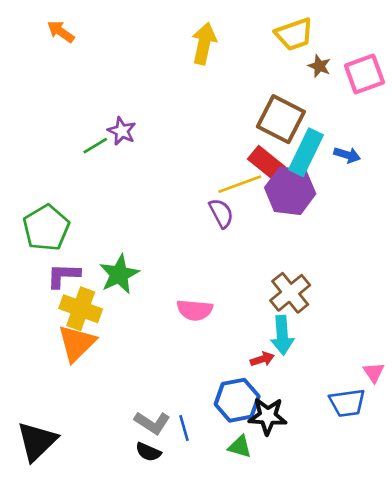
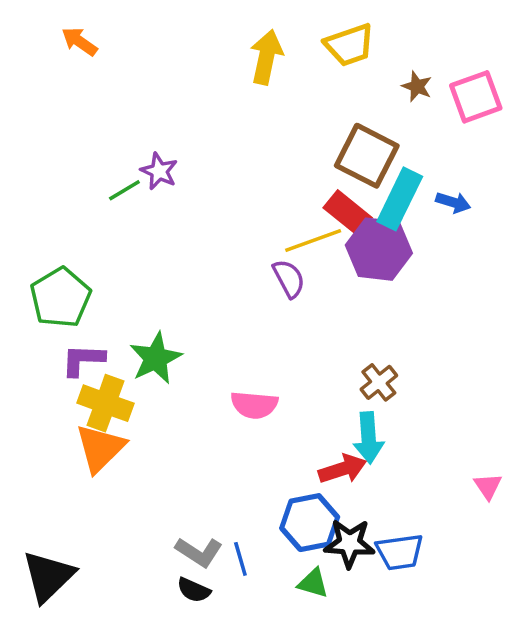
yellow trapezoid: (294, 34) -> (349, 45), moved
brown cross: (290, 293) -> (379, 382), size x0.7
red arrow: (262, 359) -> (343, 469), size x1.5
blue trapezoid: (347, 403) -> (400, 552), moved

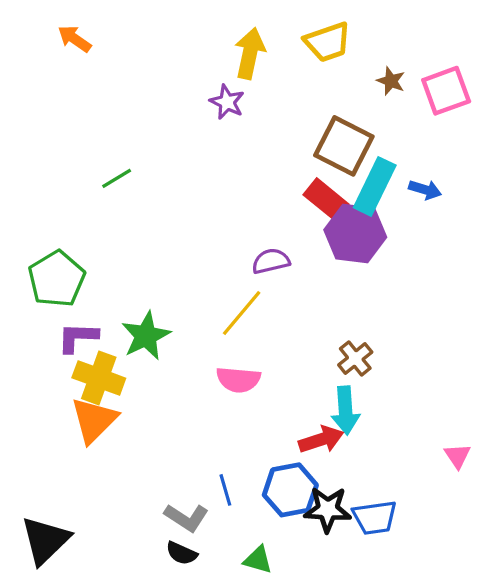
purple star: (159, 171) -> (227, 102), moved
yellow line: (313, 240) -> (242, 313), moved, turned -30
purple semicircle: (289, 279) -> (271, 261), turned -75
blue line: (240, 559) -> (225, 490), moved
green triangle: (313, 583) -> (258, 560), moved

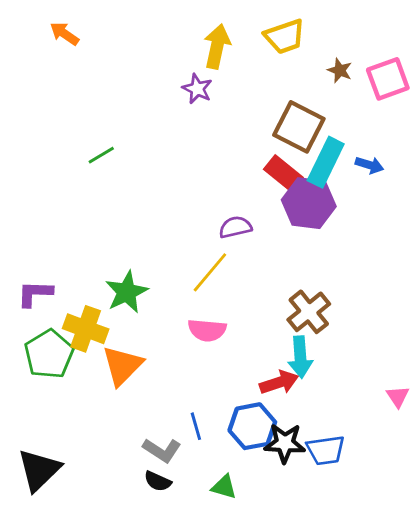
green pentagon: (57, 279) -> (49, 354), moved
purple L-shape: (78, 337) -> (35, 293), moved
brown cross: (355, 358) -> (309, 312), size x1.4
orange triangle: (94, 420) -> (122, 365), moved

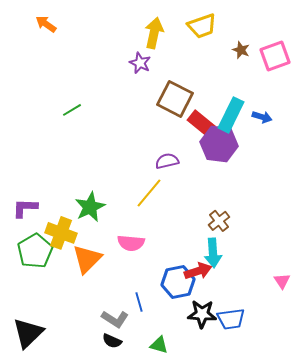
brown square: (299, 127) -> (175, 99), moved
brown cross: (309, 312) -> (219, 221), size x0.7
pink semicircle: (207, 330) -> (131, 243), moved
blue hexagon: (252, 426) -> (178, 282), moved

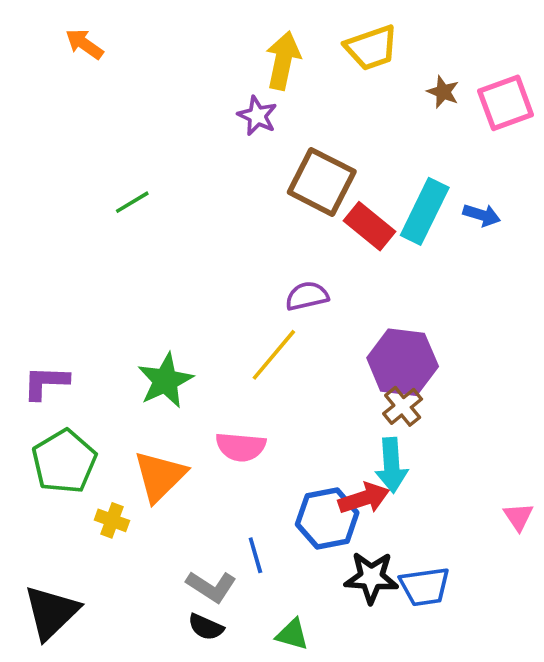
purple hexagon: (219, 144) -> (403, 362), moved
yellow cross: (61, 233) -> (112, 520), moved, size x0.6

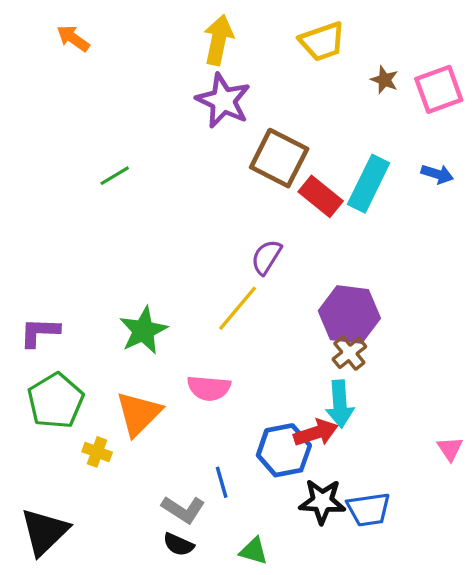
yellow arrow: (283, 61) -> (218, 40), moved
purple star: (257, 116) -> (223, 101), size x1.6
blue arrow: (482, 215) -> (437, 174), moved
purple semicircle: (307, 296) -> (266, 257), turned -45

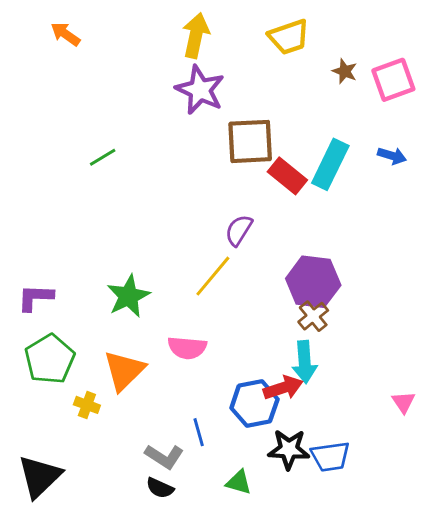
brown square: (279, 158) -> (250, 141), turned -30
green triangle: (254, 551) -> (239, 482), moved

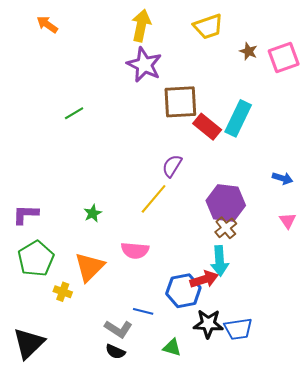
blue arrow: (392, 156) -> (283, 178), moved
green star: (128, 296) -> (93, 213), size x0.6
pink triangle: (403, 402) -> (288, 221), moved
blue line: (199, 432) -> (143, 311), turned -60

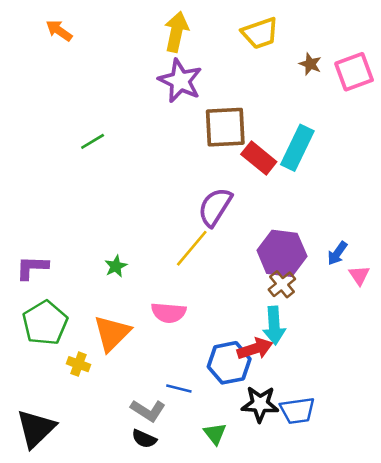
purple semicircle: (172, 166) -> (215, 207), size x1.4
blue arrow: (283, 178) -> (337, 253), moved, turned 108
green triangle: (172, 347) -> (215, 434), turned 36

